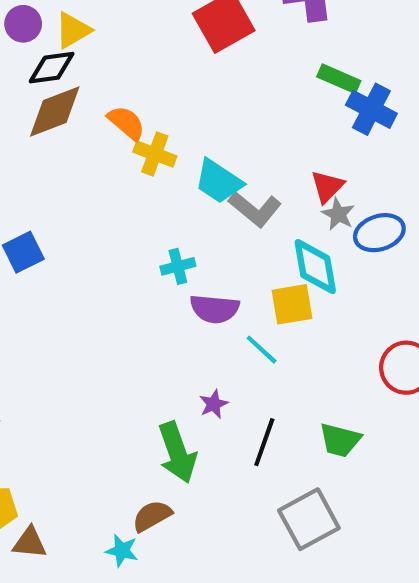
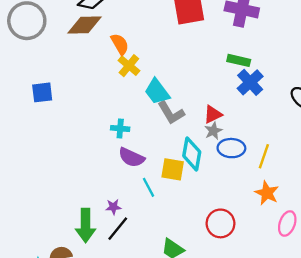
green rectangle: (339, 79) -> (239, 60), turned -30
black line: (264, 442) -> (118, 229), moved

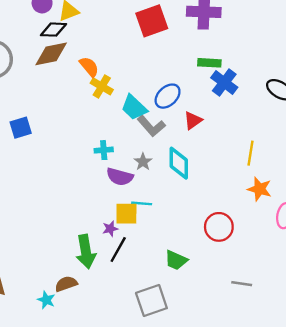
gray star: (213, 131) -> (143, 162), moved
blue ellipse: (231, 148) -> (168, 96), moved, turned -35
yellow square: (173, 169) -> (126, 214), moved
cyan line: (148, 187) -> (142, 203), turned -48

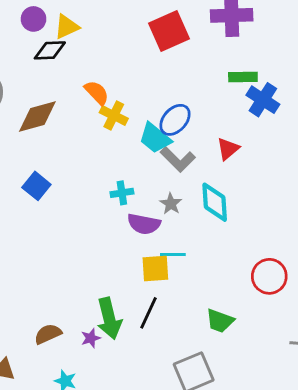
brown diamond: (51, 54) -> (37, 116), moved
blue ellipse: (168, 96) -> (175, 120), moved
blue square: (21, 128) -> (36, 186), moved, turned -30
purple star: (110, 229) -> (91, 338), moved
brown semicircle: (66, 284) -> (48, 334), moved

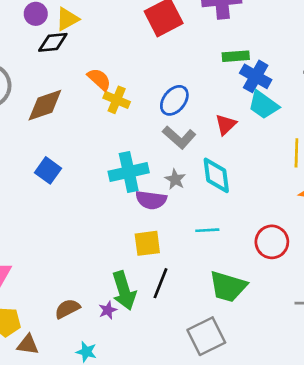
cyan trapezoid: (155, 138) -> (263, 105), moved
cyan cross: (122, 193) -> (129, 172), size x1.8
cyan line: (173, 255) -> (207, 230), moved
yellow square: (155, 269) -> (147, 243), moved
green trapezoid: (220, 321) -> (228, 286), size x1.4

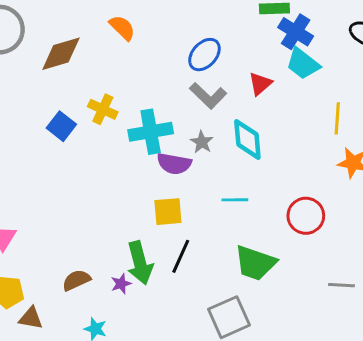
yellow cross: (117, 100) -> (103, 109), moved

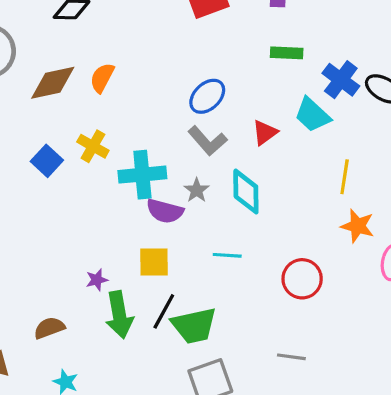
orange semicircle: (122, 28) -> (102, 78), moved, turned -112
blue cross: (296, 32) -> (341, 80), moved
green trapezoid: (255, 263) -> (194, 326), moved, turned -36
purple star: (121, 284) -> (97, 280), moved
gray line: (341, 285) -> (291, 357), moved

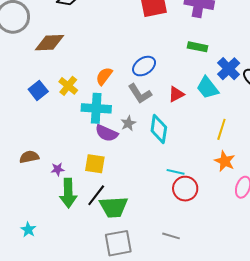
orange semicircle: (102, 78) -> (104, 76), moved
cyan line: (227, 255) -> (176, 172), moved
brown semicircle: (49, 328) -> (29, 157), moved

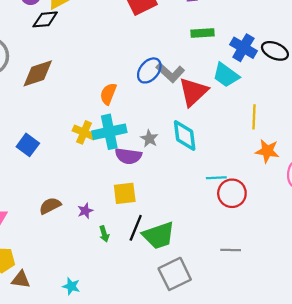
yellow cross: (68, 86) -> (84, 132), moved
blue square: (38, 90) -> (28, 145), moved
gray L-shape: (140, 94) -> (170, 73), moved
red triangle: (176, 94) -> (193, 92), size x1.6
green arrow: (68, 193) -> (104, 234), size x0.5

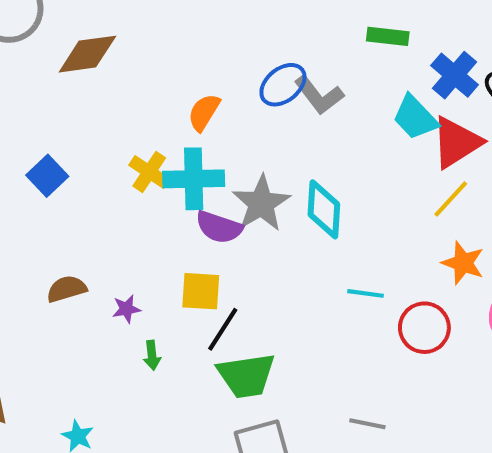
red triangle: (193, 92) -> (456, 142), moved
yellow line: (254, 117) -> (451, 199), turned 30
gray star: (149, 139) -> (261, 203), size x1.8
red circle: (232, 193) -> (424, 328), moved
black line: (136, 228) -> (223, 329), moved

